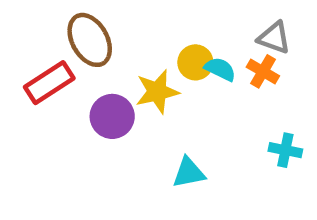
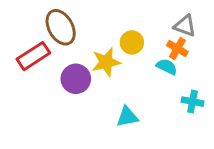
cyan semicircle: (220, 69) -> (167, 67), moved

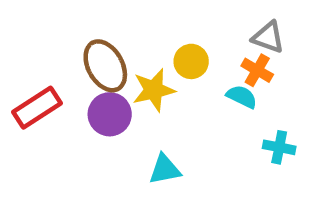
brown ellipse: (61, 27) -> (105, 66), moved
red rectangle: (33, 56) -> (37, 108), moved
cyan triangle: (127, 117) -> (165, 169), moved

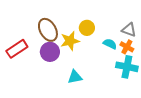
gray triangle: (268, 37) -> (129, 30), moved
orange cross: (257, 70) -> (127, 47), moved
cyan cross: (279, 147) -> (127, 67), size x1.5

